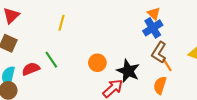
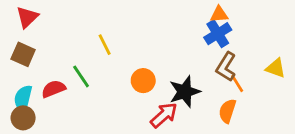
orange triangle: (154, 14) -> (219, 14), turned -48
yellow line: (62, 23) -> (105, 45), moved, turned -42
black star: (128, 71) -> (185, 92), turned 30

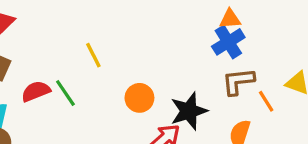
brown L-shape: (226, 67) -> (238, 81), turned 52
orange line: (237, 83) -> (266, 101), moved
red semicircle: (53, 89) -> (36, 91), moved

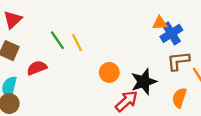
orange triangle: (230, 19) -> (160, 23), moved
green line: (65, 93) -> (57, 40), moved

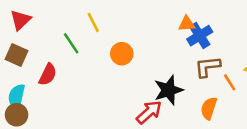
yellow line: (77, 43) -> (93, 23), moved
red semicircle: (37, 68) -> (48, 74), turned 138
orange circle: (109, 72) -> (122, 54), moved

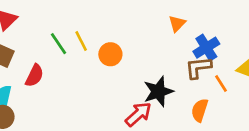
yellow line: (93, 23) -> (81, 41), moved
orange triangle: (187, 24) -> (177, 24), turned -42
blue cross: (200, 36) -> (206, 48), moved

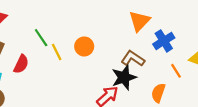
orange triangle: (177, 24) -> (139, 21), size x1.5
yellow line: (81, 41) -> (57, 52), moved
brown L-shape: (198, 68) -> (133, 59), moved, turned 40

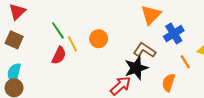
red semicircle: (21, 64) -> (59, 55), moved

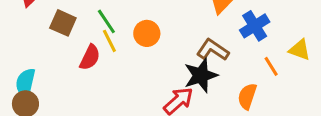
green line: (58, 30) -> (106, 21), moved
brown square: (14, 40) -> (63, 23), moved

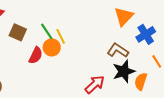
orange circle: (147, 33) -> (52, 47), moved
yellow line: (109, 41) -> (61, 36), moved
black star: (201, 75) -> (124, 71), moved

